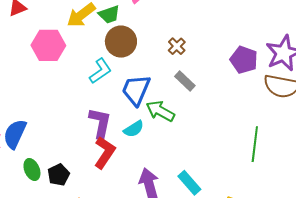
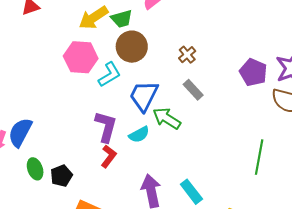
pink hexagon: (48, 45) -> (81, 57), moved
red L-shape: (105, 153) -> (109, 156), size x0.7

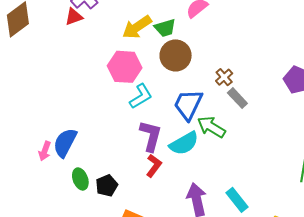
brown cross: (187, 55) -> (224, 77), moved
cyan L-shape: (109, 75) -> (141, 96), moved
cyan semicircle: (139, 135) -> (184, 143), size x1.4

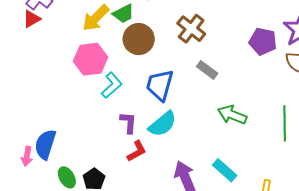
brown cross: (224, 77) -> (191, 29), moved, size x1.6
green arrow: (211, 127) -> (232, 115), moved
purple L-shape: (151, 136) -> (128, 123), size x0.7
red L-shape: (154, 166) -> (137, 151), turned 35

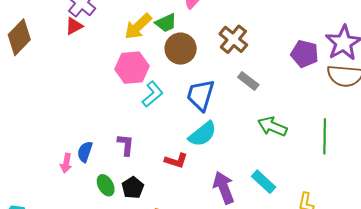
purple L-shape: (128, 123) -> (126, 145), moved
blue semicircle: (45, 144) -> (85, 152), size x0.7
red L-shape: (137, 151) -> (176, 161), turned 45

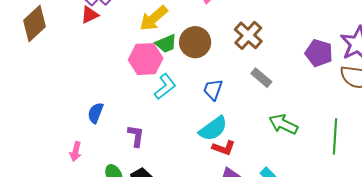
green trapezoid: (166, 23) -> (166, 44), moved
blue trapezoid: (201, 95) -> (213, 90), size x0.7
blue semicircle: (85, 152) -> (95, 113), moved
red L-shape: (176, 161) -> (224, 148), moved

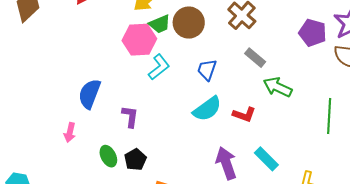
blue semicircle: (95, 113) -> (89, 94), size x1.4
green arrow: (283, 124) -> (278, 87), moved
red L-shape: (224, 148) -> (244, 114), moved

